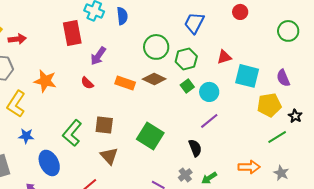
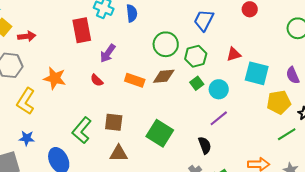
brown diamond: (154, 79) -> (164, 76), turned -30
blue star: (26, 136) -> (27, 138), moved
brown triangle: (109, 156) -> (119, 153), turned -48

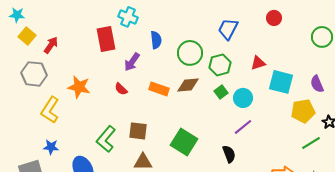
blue semicircle: (132, 13) -> (156, 40), moved
red arrow: (27, 36) -> (51, 45), turned -48

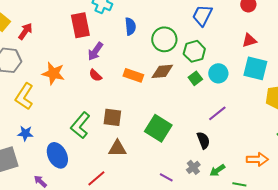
purple arrow: (132, 62) -> (95, 51), moved
red triangle: (258, 63) -> (249, 40), moved
cyan circle: (243, 98) -> (218, 73), moved

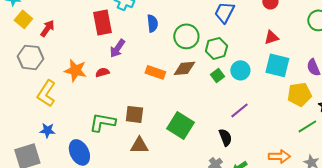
red semicircle: (95, 75) -> (102, 72), moved, turned 120
green L-shape: (80, 125) -> (102, 122), turned 60

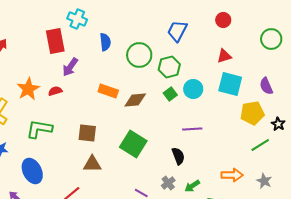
brown diamond: (184, 68) -> (135, 100), moved
orange star: (75, 70) -> (28, 89), turned 30
purple line: (239, 110) -> (192, 129), turned 36
green L-shape: (102, 122) -> (39, 129), moved

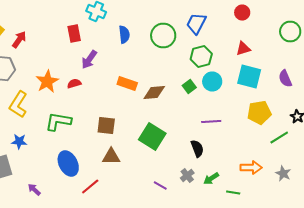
red rectangle: (55, 41) -> (74, 34), size x0.7
green circle: (139, 55) -> (163, 36), moved
green hexagon: (169, 67) -> (201, 56), moved
yellow pentagon: (252, 113) -> (259, 112), moved
blue ellipse: (32, 171) -> (68, 164), moved

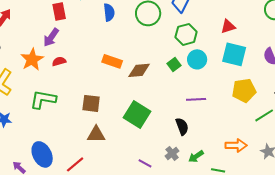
purple arrow: (89, 60) -> (51, 37), moved
blue ellipse: (68, 164) -> (42, 154), moved

